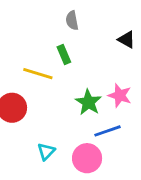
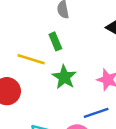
green star: (88, 102) -> (64, 77), moved

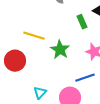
green rectangle: (55, 41) -> (82, 22), moved

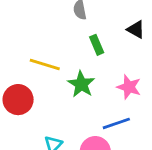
green rectangle: (82, 22) -> (97, 45), moved

